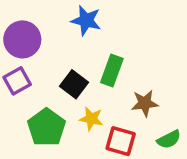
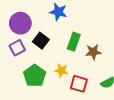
black square: (74, 84) -> (41, 41), moved
brown star: (145, 103) -> (93, 52), moved

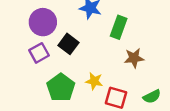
green rectangle: (74, 42) -> (119, 27), moved

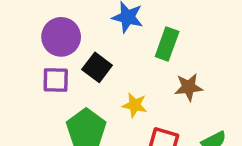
purple square: (39, 53) -> (56, 80), turned 30
yellow star: (94, 81) -> (135, 105), moved

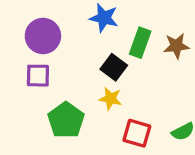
black square: (97, 67) -> (114, 67), moved
brown star: (189, 87) -> (176, 46), moved

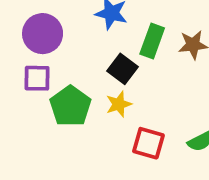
yellow star: (110, 99) -> (119, 104), turned -30
green pentagon: (66, 120) -> (70, 106), moved

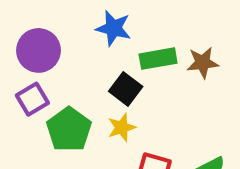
green rectangle: (152, 41) -> (158, 59), turned 60
purple square: (37, 78) -> (32, 99), turned -32

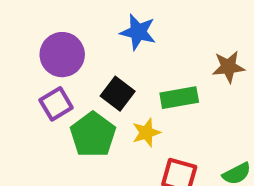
green rectangle: (158, 59) -> (179, 98), moved
black square: (126, 89) -> (118, 94), moved

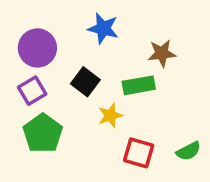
brown star: (228, 67) -> (162, 53), moved
green pentagon: (93, 135) -> (43, 133), moved

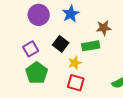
blue star: (103, 28) -> (71, 14), turned 30
purple circle: (37, 48) -> (39, 15), moved
red square: (139, 153) -> (76, 83), moved

